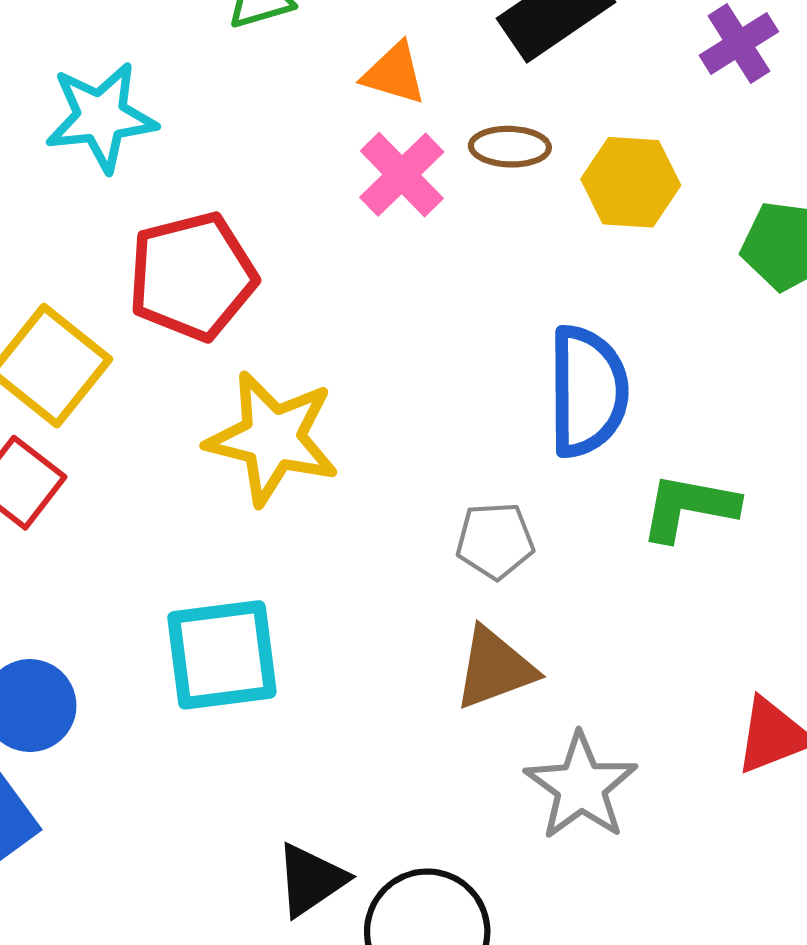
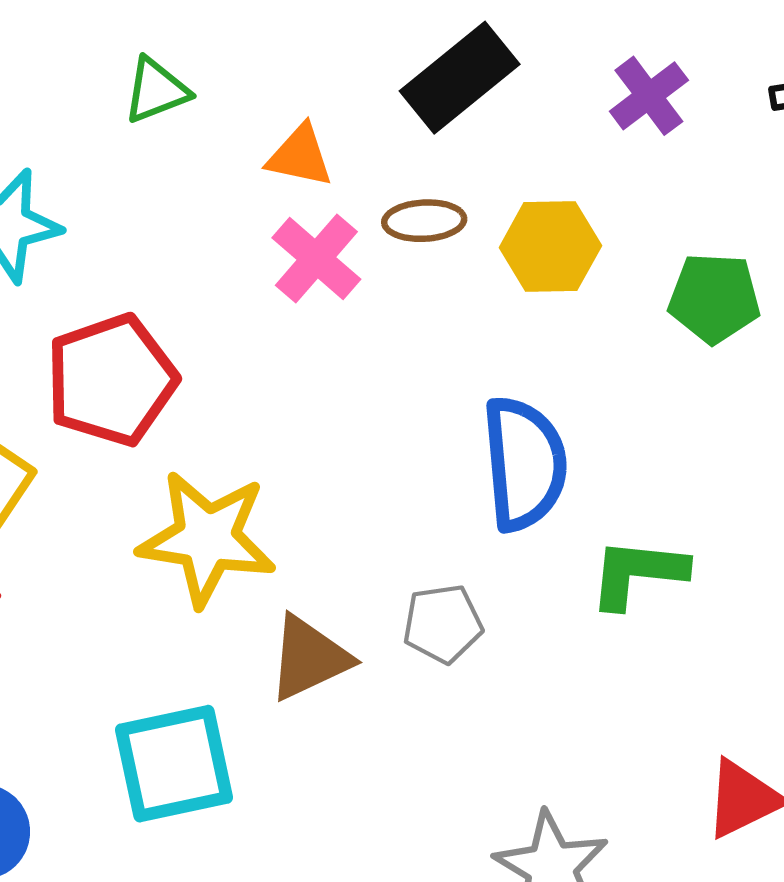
brown triangle: (495, 668) -> (309, 658), moved

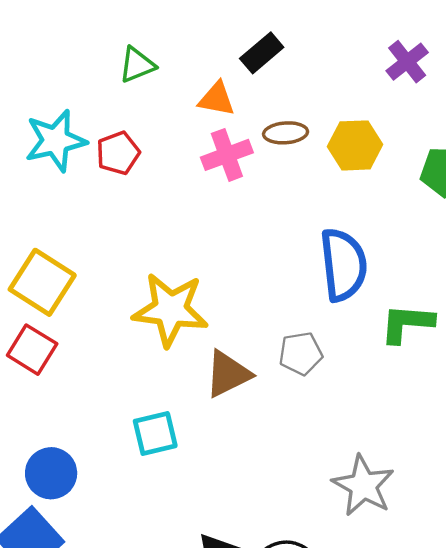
black rectangle: (460, 78) -> (262, 53), moved, size x0.7
pink cross: (316, 258) -> (227, 155), turned 30
red pentagon: (111, 380) -> (118, 153), moved, size x0.6
cyan square: (174, 764) -> (155, 434), size x0.7

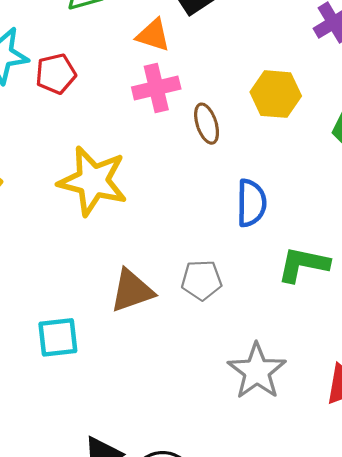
brown ellipse: (286, 133) -> (207, 124), moved, turned 69
blue semicircle: (343, 265) -> (251, 203), size x0.7
yellow star: (170, 310) -> (93, 181), moved
gray star: (363, 486) -> (257, 371), moved

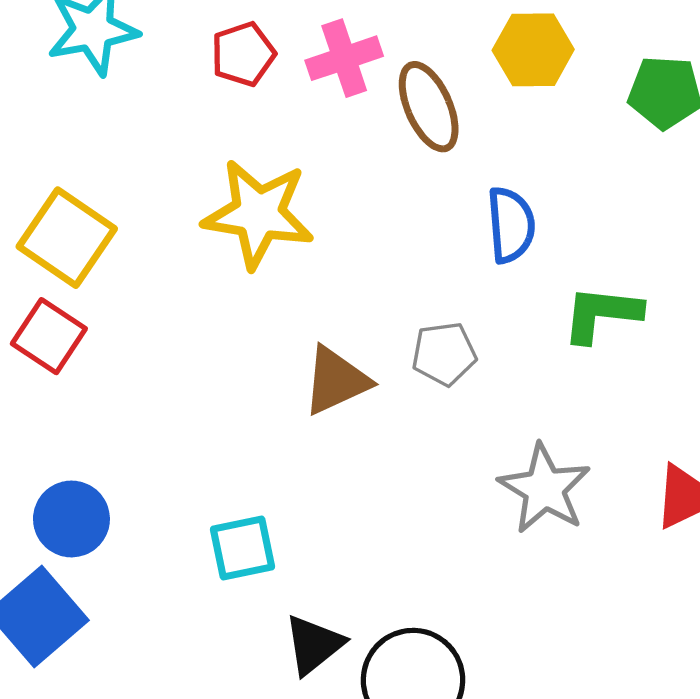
red pentagon: (56, 74) -> (243, 54), moved
brown ellipse: (207, 124) -> (429, 107), size x1.4
cyan square: (58, 337) -> (243, 548), moved

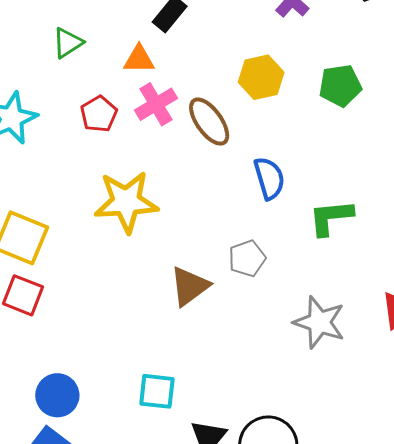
cyan square: (243, 548) -> (157, 391), turned 30

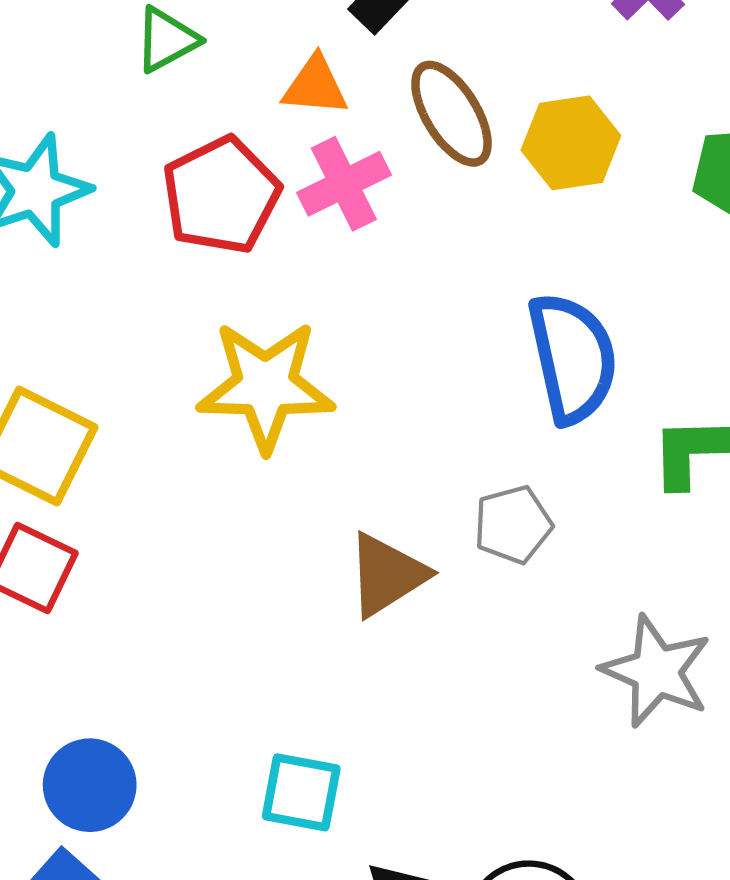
red pentagon: (99, 114) -> (221, 195), size x1.5
brown ellipse: (209, 122) -> (451, 114), moved
blue semicircle: (269, 178) -> (573, 358), size x1.4

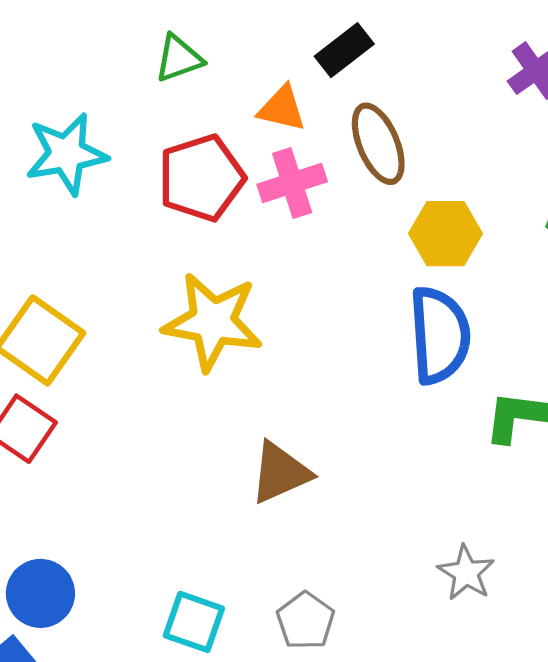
yellow hexagon: (571, 143) -> (445, 234), moved
gray pentagon: (513, 525) -> (305, 621), moved, turned -30
gray star: (656, 671) -> (466, 573), size x0.7

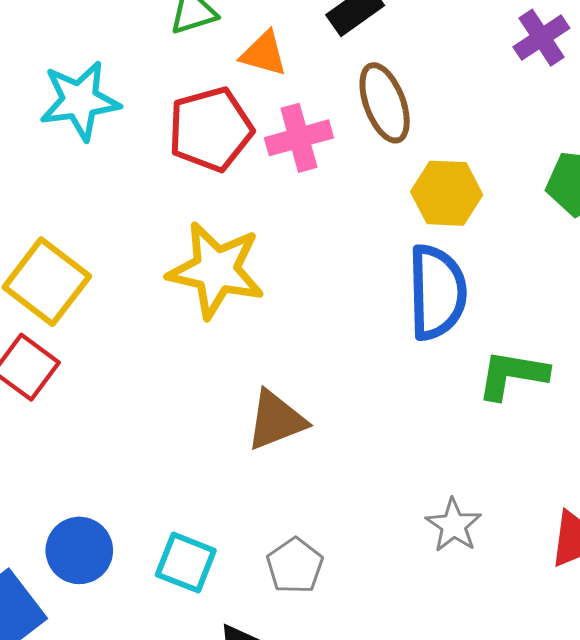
orange triangle: (282, 108) -> (264, 54), moved
blue circle: (40, 593) -> (79, 550), moved

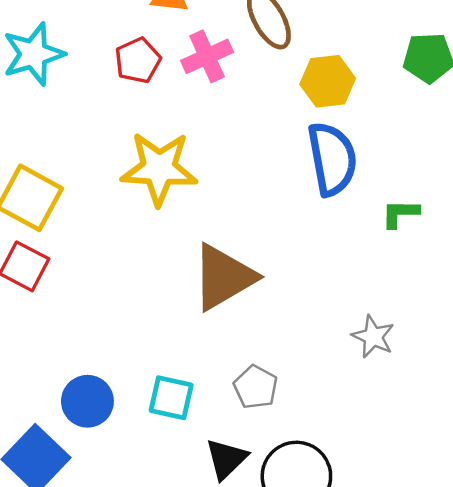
red pentagon: (211, 129) -> (138, 61), size x0.7
green L-shape: (512, 375) -> (400, 213), size x0.7
brown triangle: (276, 420) -> (223, 277), size x1.4

